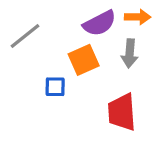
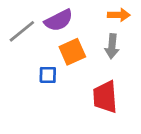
purple semicircle: (100, 23) -> (59, 20), moved

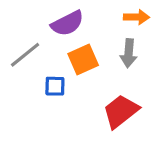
gray line: (22, 31) -> (25, 55), moved
red trapezoid: (105, 97) -> (121, 111), turned 56

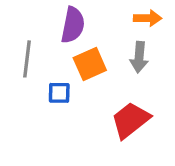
purple semicircle: (67, 23) -> (73, 25), turned -52
gray line: (25, 55) -> (27, 59), turned -44

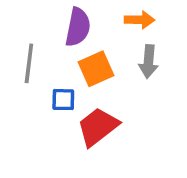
orange arrow: (148, 18) -> (139, 20), moved
red trapezoid: (131, 120) -> (98, 127), moved

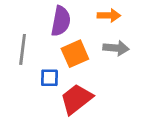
gray arrow: (149, 62) -> (116, 48), turned -90

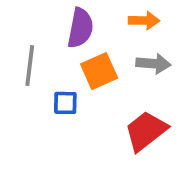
red trapezoid: (76, 99) -> (146, 131), moved

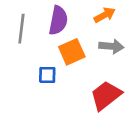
orange arrow: (144, 21) -> (105, 15), turned -30
gray line: (30, 65) -> (21, 29), moved

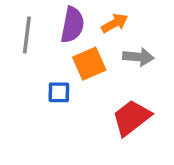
orange arrow: (105, 15) -> (115, 23), moved

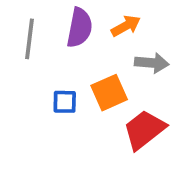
orange square: (89, 64) -> (109, 93), moved

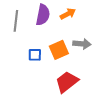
gray arrow: (152, 63) -> (82, 44), moved
red trapezoid: (144, 130) -> (67, 82), moved

